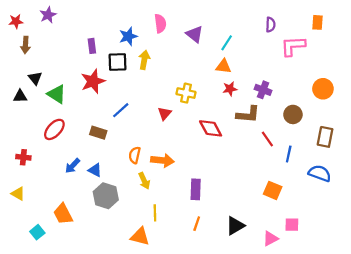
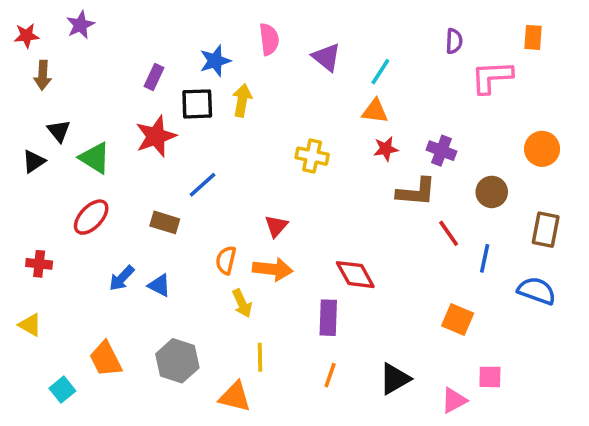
purple rectangle: (92, 46) -> (154, 77), turned 32
black triangle: (20, 96) -> (34, 161), turned -32
red triangle: (165, 113) -> (276, 226), moved
red diamond: (211, 128) -> (355, 275), moved
gray hexagon: (106, 196) -> (177, 361), moved

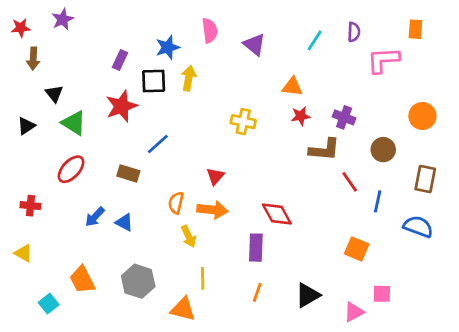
cyan line: (380, 72) -> (315, 40), moved
black triangle: (59, 131) -> (54, 94), moved

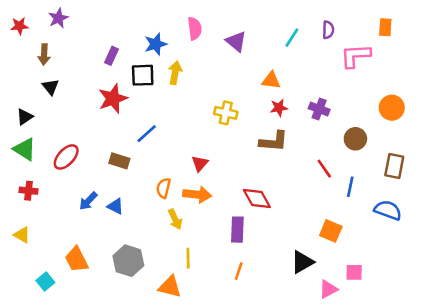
brown arrow: (33, 59) -> (44, 54), moved
green triangle: (74, 123) -> (25, 149), moved
brown L-shape: (324, 150) -> (274, 141), moved
black triangle: (308, 295) -> (302, 262), moved

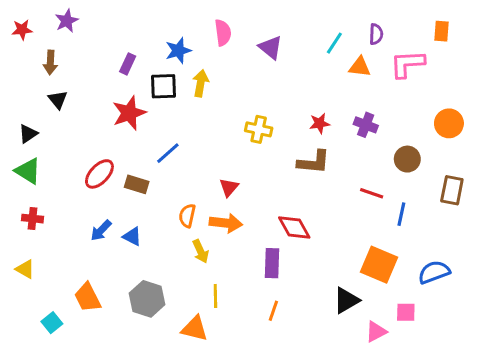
orange triangle: (271, 80) -> (360, 67), moved
red ellipse: (66, 157) -> (99, 174), moved
red line: (324, 169) -> (372, 193), turned -36
blue semicircle: (388, 210) -> (434, 272), moved, turned -40
orange square: (331, 231) -> (379, 265), size x1.4

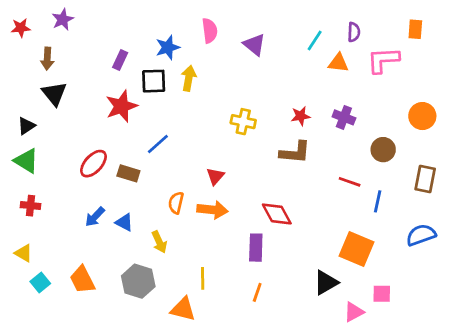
black triangle: (58, 100) -> (54, 94), size x1.4
yellow arrow: (201, 251) -> (159, 242), moved
blue semicircle: (434, 272) -> (421, 235), moved
cyan square: (52, 323) -> (40, 283), moved

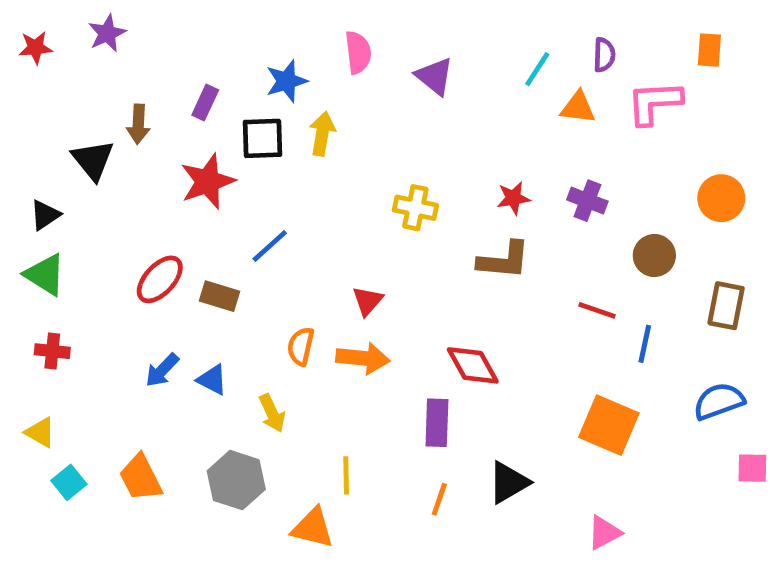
brown arrow: (47, 59) -> (138, 124), moved
black triangle: (326, 283) -> (509, 482), moved
pink square: (382, 294) -> (752, 468), moved

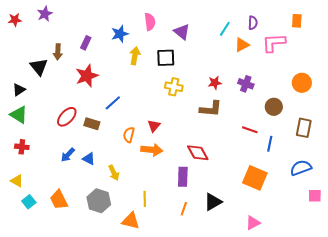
orange triangle: (578, 107) -> (242, 45), turned -35
black square: (262, 138) -> (166, 58), moved
orange semicircle: (301, 346) -> (129, 135), moved

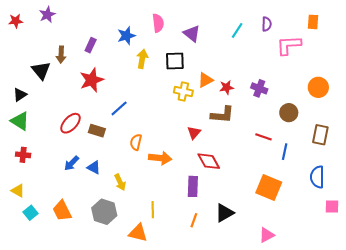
orange triangle: (242, 45) -> (205, 80), moved
red triangle: (154, 126) -> (194, 133), moved
blue semicircle: (301, 168) -> (317, 177), turned -70

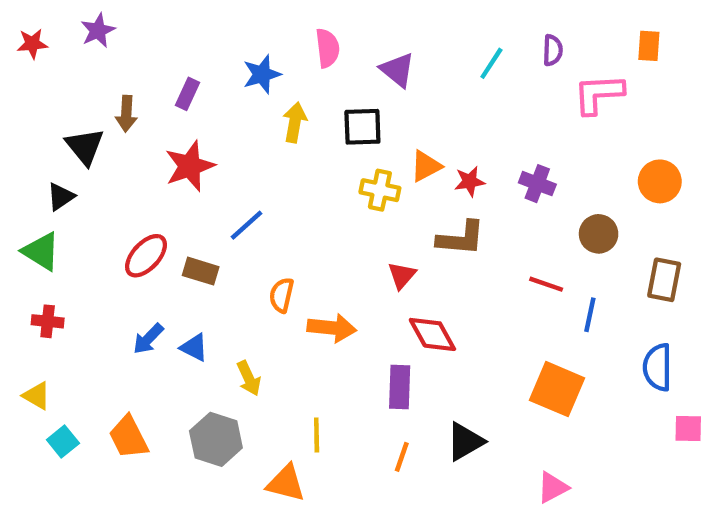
black triangle: (20, 95) -> (61, 197), moved

